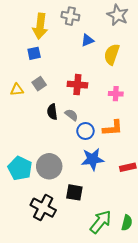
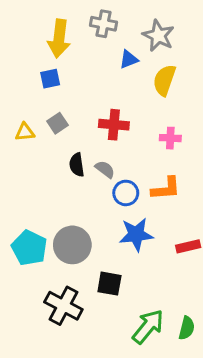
gray star: (118, 15) -> (158, 36), moved

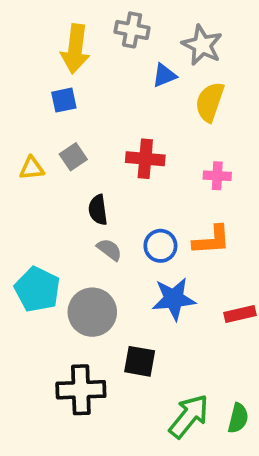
gray semicircle: (105, 169) -> (109, 250), moved
cyan pentagon: (29, 248) -> (37, 289), moved
black cross: (63, 306) -> (81, 390), turned -30

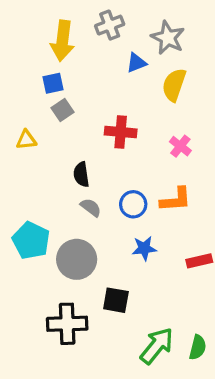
gray cross: (132, 30) -> (110, 25), turned -32
gray square: (73, 157) -> (62, 110), moved
pink cross: (217, 176) -> (180, 146), turned 35
blue star: (174, 299) -> (144, 248), size x0.7

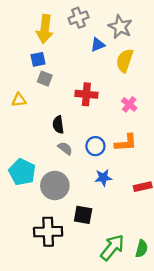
gray square: (62, 110) -> (45, 79), turned -35

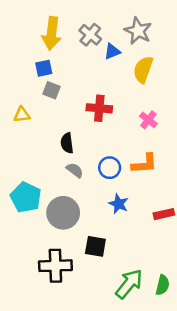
gray cross: (79, 18) -> (90, 35), moved, turned -30
blue star: (103, 178) -> (119, 204), turned 30

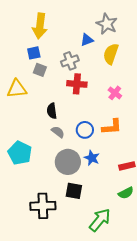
gray cross: (90, 35) -> (70, 61), moved, turned 30
yellow triangle: (22, 115) -> (17, 89), size x1.5
gray circle: (63, 213) -> (68, 162), moved
green semicircle: (163, 285) -> (126, 193), moved, turned 49

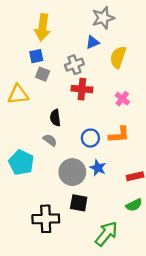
gray star: (107, 24) -> (103, 18), moved, turned 30
gray semicircle: (58, 132) -> (50, 140), moved

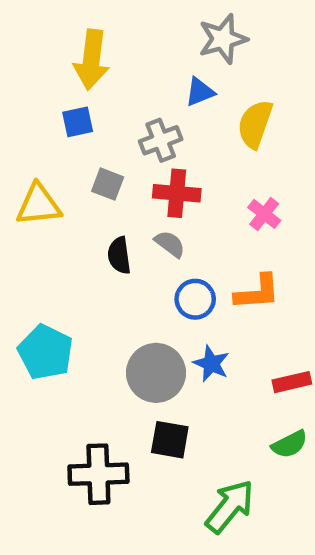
gray square: (43, 74) -> (108, 184), moved
gray semicircle: (50, 140) -> (170, 244), moved

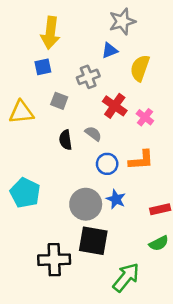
red cross: (177, 193) -> (115, 106), moved, turned 30
black square: (170, 440) -> (93, 241), size x1.4

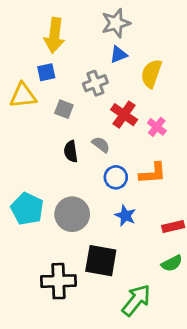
gray star: (122, 21) -> (116, 23), moved
yellow triangle: (21, 112) -> (23, 95), moved
gray circle: (86, 204) -> (72, 214), moved

